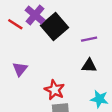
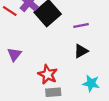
black triangle: (89, 66) -> (81, 51), turned -32

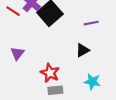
purple line: (81, 25) -> (91, 23), moved

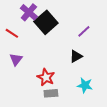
red line: (13, 11) -> (12, 33), moved
purple line: (91, 23) -> (84, 31), turned -32

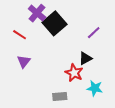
red star: (46, 77) -> (74, 73), moved

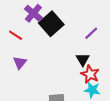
black triangle: (85, 58) -> (83, 60), turned -32
red star: (74, 73) -> (90, 74), moved

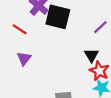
black square: (51, 24) -> (58, 17), turned -35

